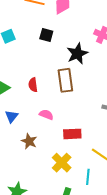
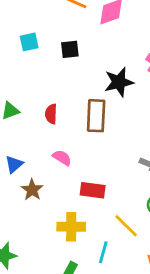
black square: (46, 35) -> (70, 49), moved, turned -32
blue triangle: (11, 116) -> (14, 164), moved
yellow cross: (62, 163) -> (71, 227), turned 36

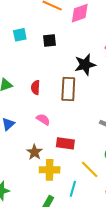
brown star: (32, 190) -> (34, 152), moved

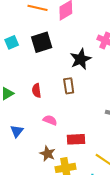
black square: (50, 40) -> (42, 42), size x1.5
brown rectangle: (68, 89) -> (69, 86), size x0.7

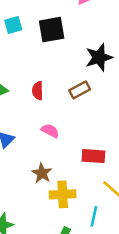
brown rectangle: (69, 86) -> (80, 90), turned 63
red rectangle: (76, 139) -> (93, 156), moved

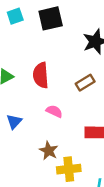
brown rectangle: (80, 90) -> (85, 83), moved
red semicircle: (38, 91) -> (41, 75), size x1.5

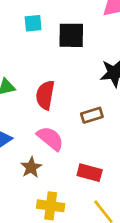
pink semicircle: (54, 111) -> (50, 138), size x1.5
brown star: (49, 151) -> (31, 167), moved

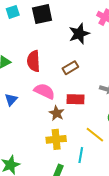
brown star: (31, 167) -> (57, 113), moved
red rectangle: (90, 173) -> (75, 99), moved

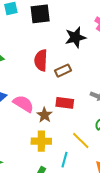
red semicircle: (34, 61) -> (41, 60), moved
pink semicircle: (44, 91) -> (23, 104), moved

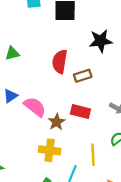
yellow line: (81, 140) -> (93, 155), turned 36

